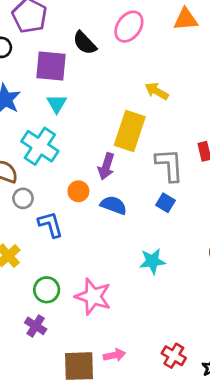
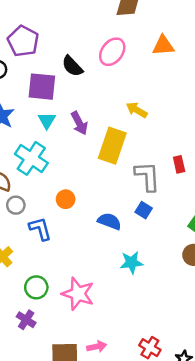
purple arrow: (106, 166) -> (79, 123), moved, turned -45
blue semicircle: (114, 205) -> (109, 221), moved

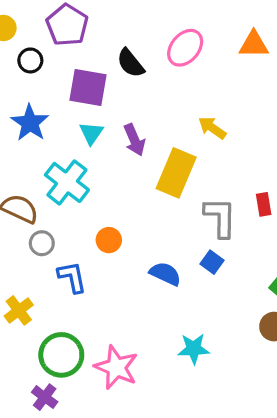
cyan star: (131, 263) -> (194, 349), moved
green circle: (36, 287) -> (61, 355), size x1.4

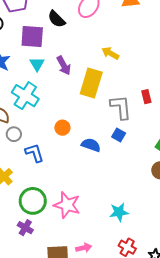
orange circle: (109, 240) -> (62, 128), moved
cyan star: (194, 349) -> (119, 212), moved

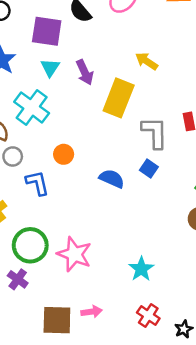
orange circle: (62, 128) -> (64, 154), moved
cyan star: (119, 212) -> (141, 269), turned -30

